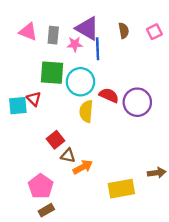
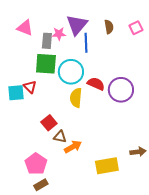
purple triangle: (87, 28) -> (77, 25), turned 40
gray rectangle: (53, 35) -> (47, 41), moved
pink star: (75, 44) -> (59, 34), moved

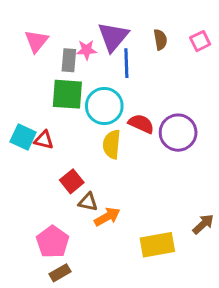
pink triangle: (25, 28) -> (36, 41), turned 48
red triangle: (30, 87) -> (44, 140), moved, turned -32
cyan square: (16, 93) -> (23, 137), turned 30
brown arrow: (138, 152) -> (203, 224), turned -35

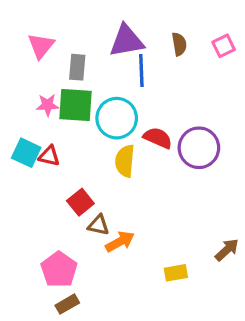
purple triangle: (113, 37) -> (127, 41), turned 40
pink star: (87, 50) -> (48, 105), moved
yellow rectangle: (157, 245) -> (176, 273), size x0.6

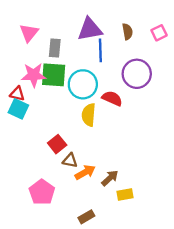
pink star: (48, 105) -> (34, 75), size x1.5
purple circle: (199, 148) -> (137, 74), moved
red triangle: (49, 156) -> (17, 94), moved
brown arrow: (227, 250) -> (110, 178), moved
brown rectangle: (67, 304) -> (86, 217), moved

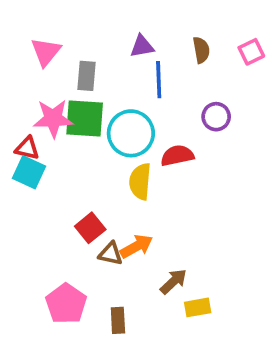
purple triangle: (90, 29) -> (142, 46), size x0.6
purple circle: (137, 74) -> (216, 117), size x0.6
red semicircle: (112, 98) -> (177, 156), turned -36
orange arrow: (85, 172) -> (136, 246), moved
brown rectangle: (86, 217) -> (118, 320), moved, turned -63

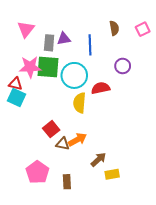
purple triangle: (142, 46) -> (64, 39), moved

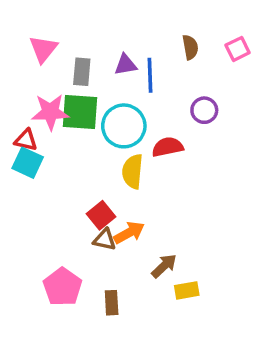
purple triangle: (64, 39) -> (126, 65), moved
red square: (51, 129) -> (101, 215), moved

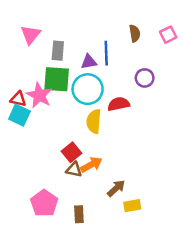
purple triangle: (126, 65) -> (89, 62), moved
pink star: (50, 112) -> (39, 95), moved, turned 30

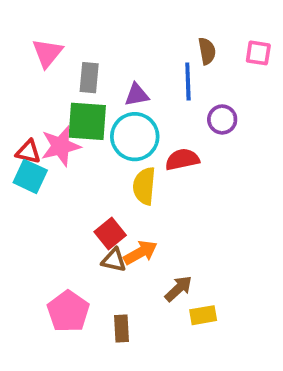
pink square: (168, 35) -> (258, 53), turned 35
blue line: (106, 53) -> (188, 81), moved
pink star: (39, 95) -> (61, 146), turned 30

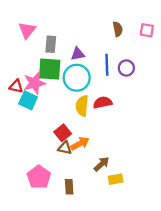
blue line: (188, 81) -> (107, 65), moved
red semicircle: (182, 159) -> (103, 103), moved
cyan square: (30, 176) -> (28, 100), moved

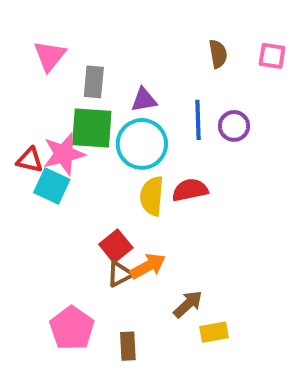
brown triangle: (65, 148) -> (120, 274), turned -40

